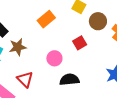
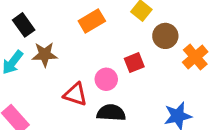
pink circle: (54, 58) -> (106, 79), moved
red triangle: (25, 79) -> (75, 94), moved, turned -36

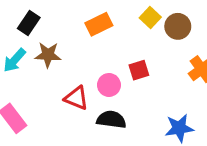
black rectangle: (24, 25) -> (29, 23), turned 65
brown circle: (165, 36) -> (178, 26), moved

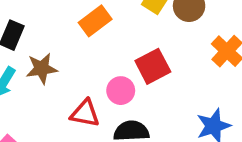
red square: (139, 70) -> (153, 66), size x1.4

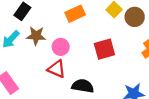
pink circle: (121, 91) -> (61, 47), moved

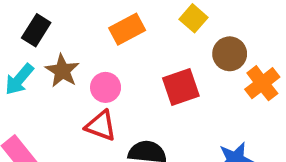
brown circle: (135, 17) -> (230, 54), moved
brown star: (36, 36) -> (62, 71), turned 30

